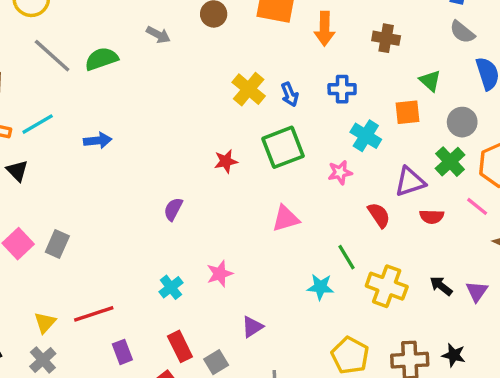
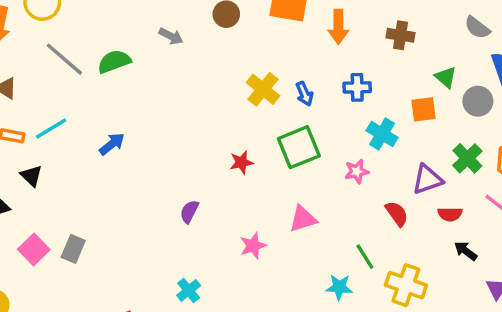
gray circle: (462, 122) -> (478, 101), moved
blue arrow: (98, 141) -> (112, 144), turned -32
pink star: (220, 274) -> (253, 246), moved
black arrow: (441, 286) -> (466, 251), moved

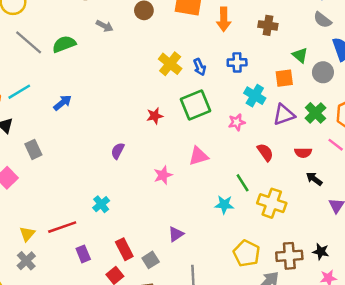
purple triangle: (427, 179) -> (284, 115), moved
gray rectangle: (73, 249) -> (33, 149), moved, turned -48
cyan cross: (189, 290) -> (101, 204), moved

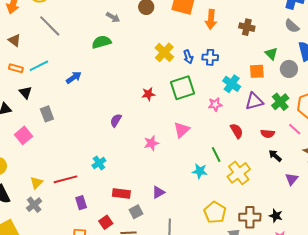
green semicircle: (64, 44) -> (101, 42), moved
blue cross: (237, 62) -> (210, 57), moved
pink triangle: (198, 156) -> (182, 130), turned -30
yellow cross: (272, 203) -> (239, 173), turned 30
red rectangle: (124, 249) -> (121, 193), moved, turned -60

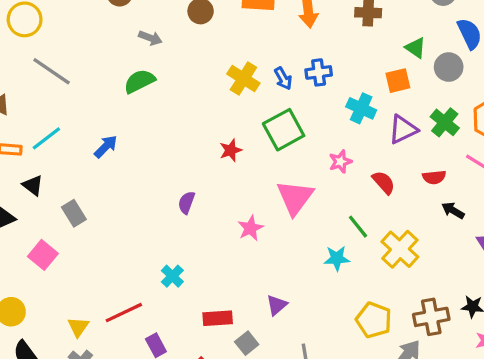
pink star: (215, 104) -> (340, 162), moved
pink triangle: (182, 130) -> (295, 197), size x1.4

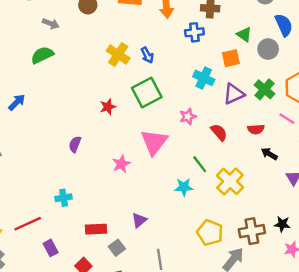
blue cross: (319, 72) -> (194, 32), moved
cyan cross: (172, 276) -> (64, 198), turned 35

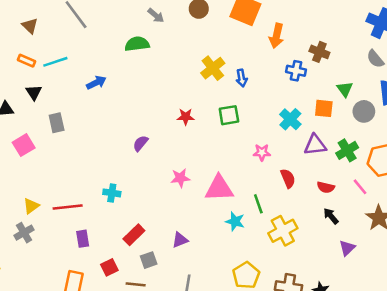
green square: (147, 92) -> (229, 115), size x0.7
pink triangle: (154, 142) -> (219, 188), moved, turned 32
red rectangle: (96, 229) -> (134, 235), turned -60

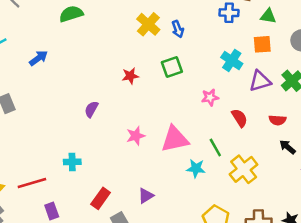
green triangle: (345, 89) -> (268, 16), moved, turned -35

